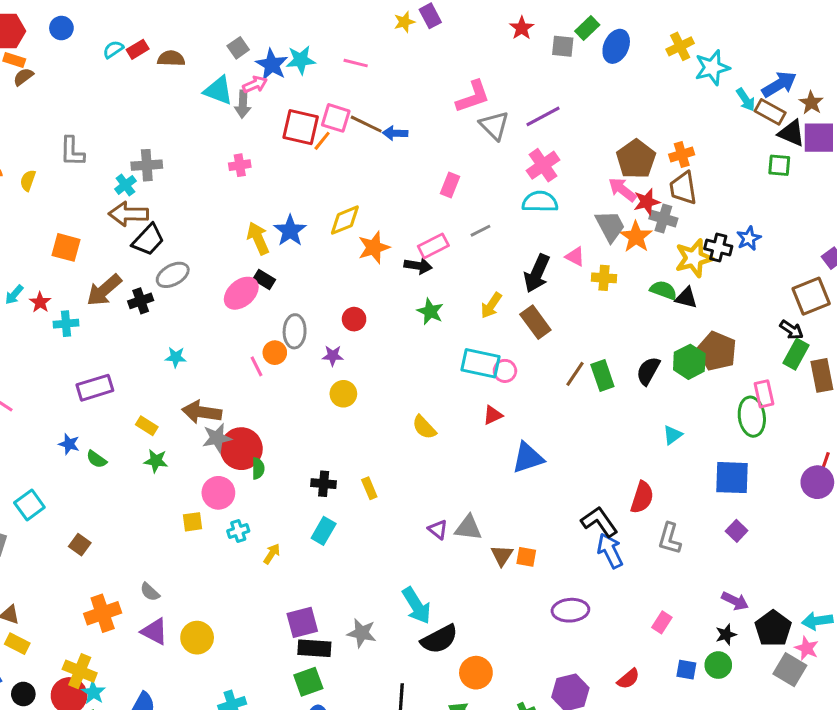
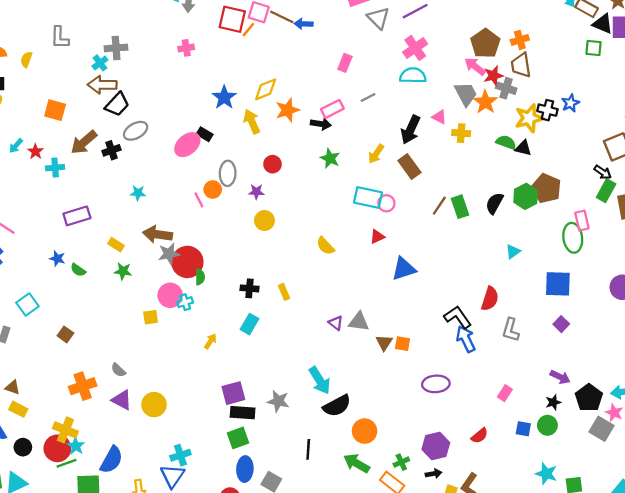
yellow arrow: (258, 238) -> (252, 122), moved
cyan cross: (238, 531) -> (185, 302), moved

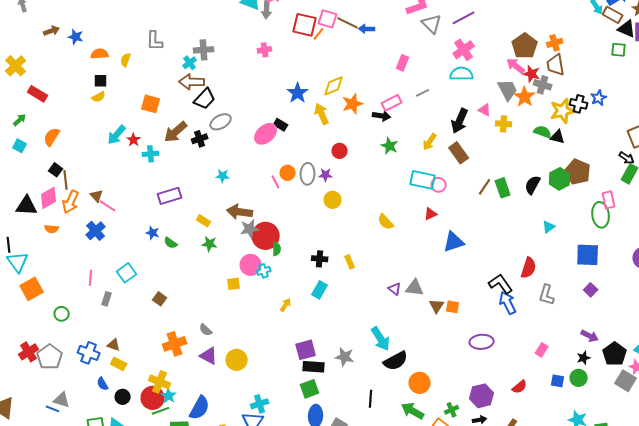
red star: (493, 76) -> (532, 74), turned 30
cyan arrow: (16, 146) -> (117, 135), size x1.5
gray ellipse: (228, 173) -> (308, 174), moved

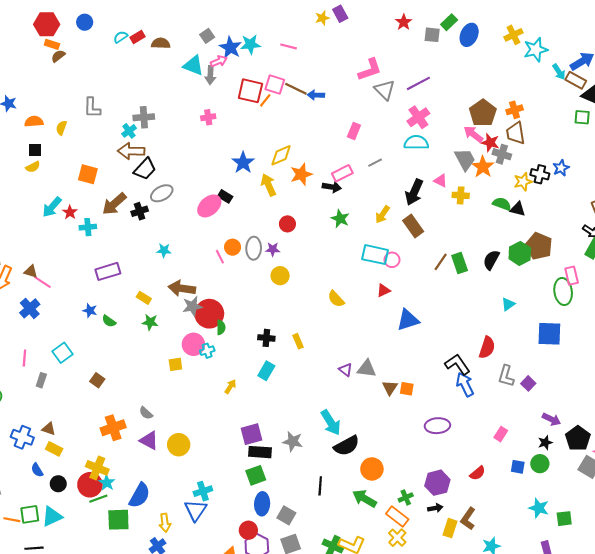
yellow star: (563, 111) -> (523, 182), size x0.7
brown triangle: (97, 196) -> (31, 271), turned -32
purple square: (591, 290) -> (528, 383), moved

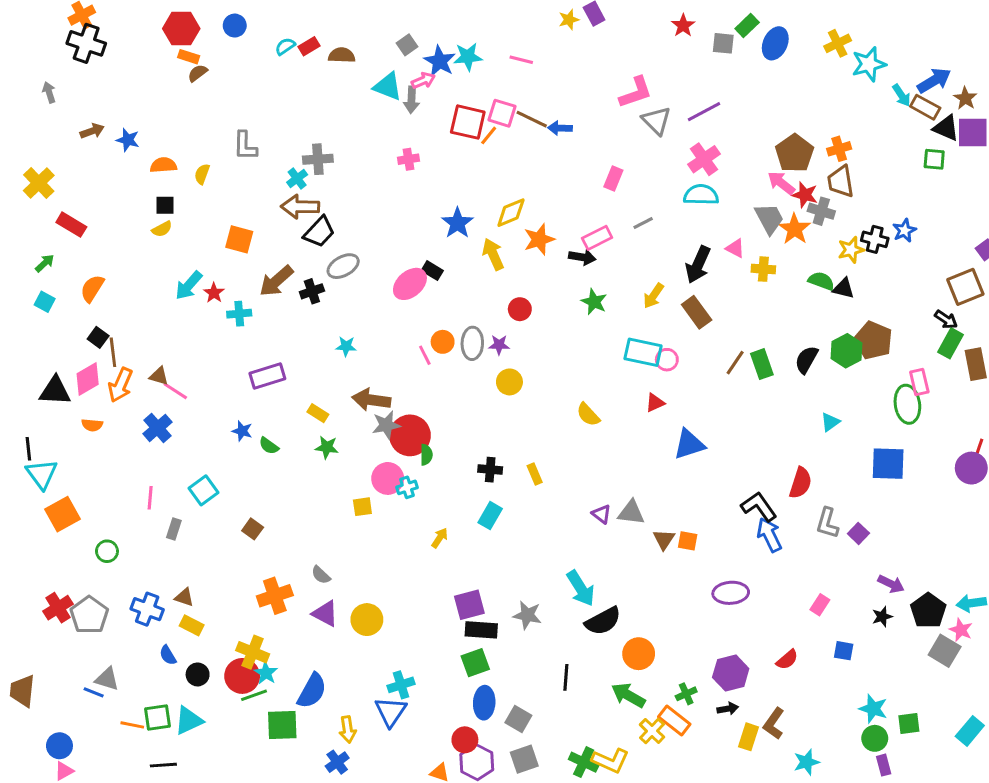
green circle: (540, 464) -> (875, 738), moved
yellow cross: (397, 538) -> (652, 731), moved

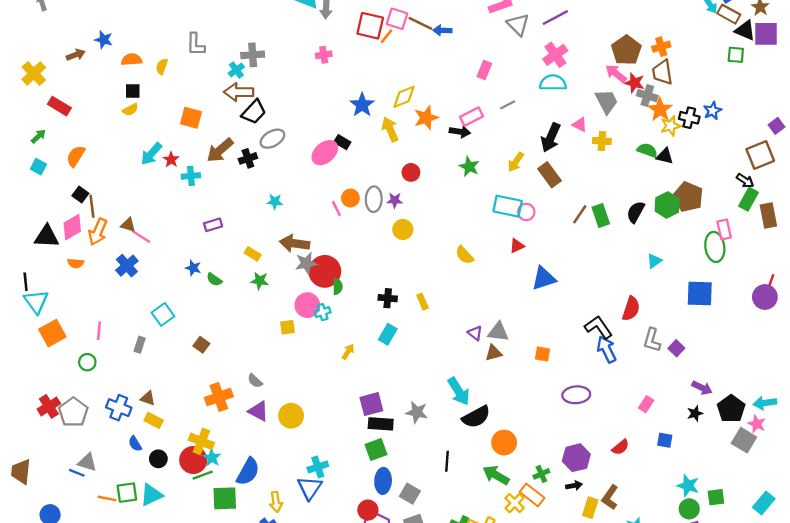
brown arrow: (92, 131) -> (76, 55), moved
orange star: (795, 229) -> (660, 110), moved
purple rectangle: (267, 376) -> (213, 225), size x0.7
pink line: (150, 498) -> (99, 331), moved
brown triangle: (664, 539) -> (494, 353), moved, turned 42

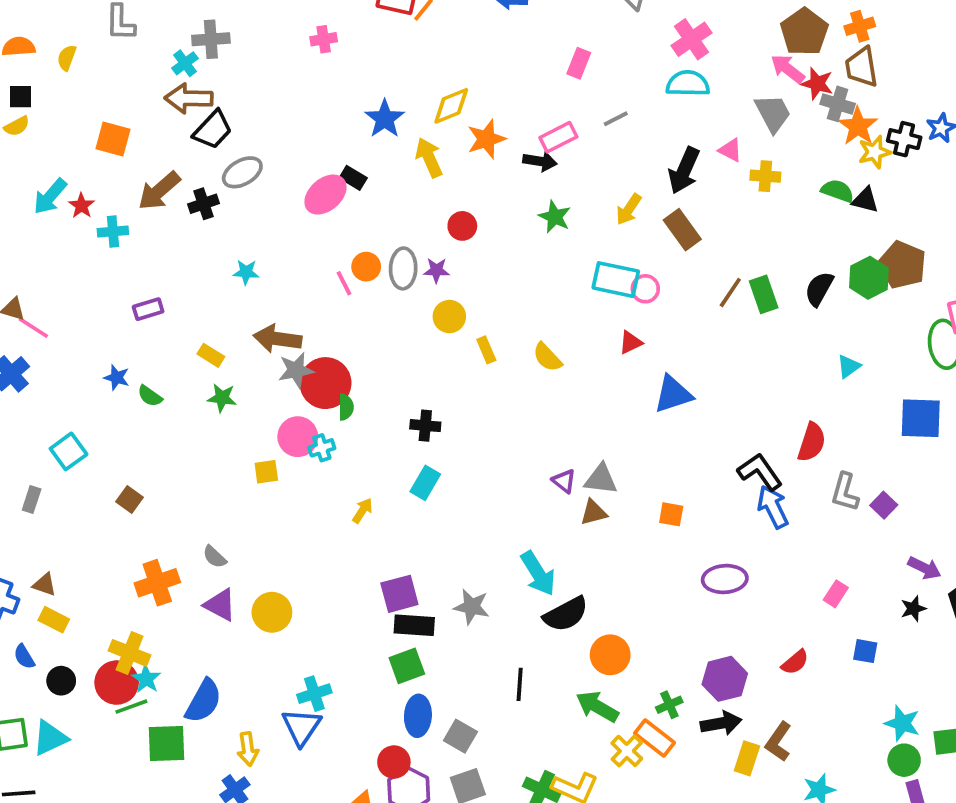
yellow rectangle: (423, 302) -> (486, 350), moved
black arrow: (574, 486) -> (721, 723), size x1.5

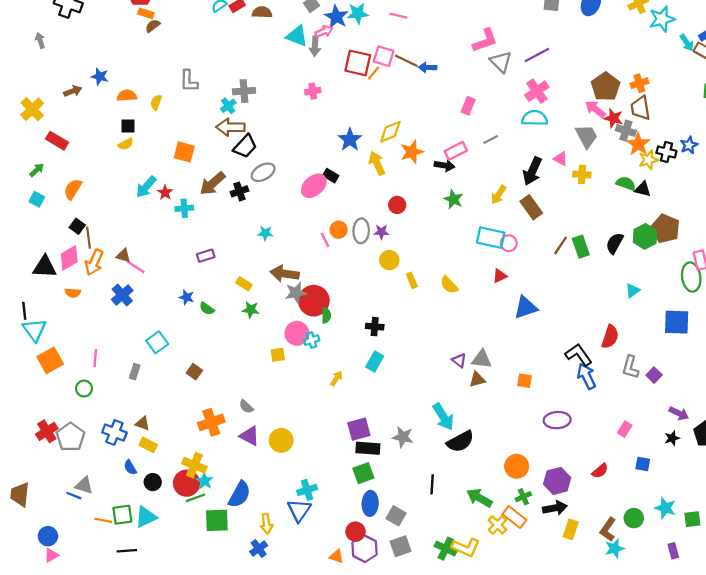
orange circle: (610, 655) -> (517, 466), moved
brown L-shape: (778, 742) -> (608, 529), moved
green circle: (904, 760) -> (634, 518), moved

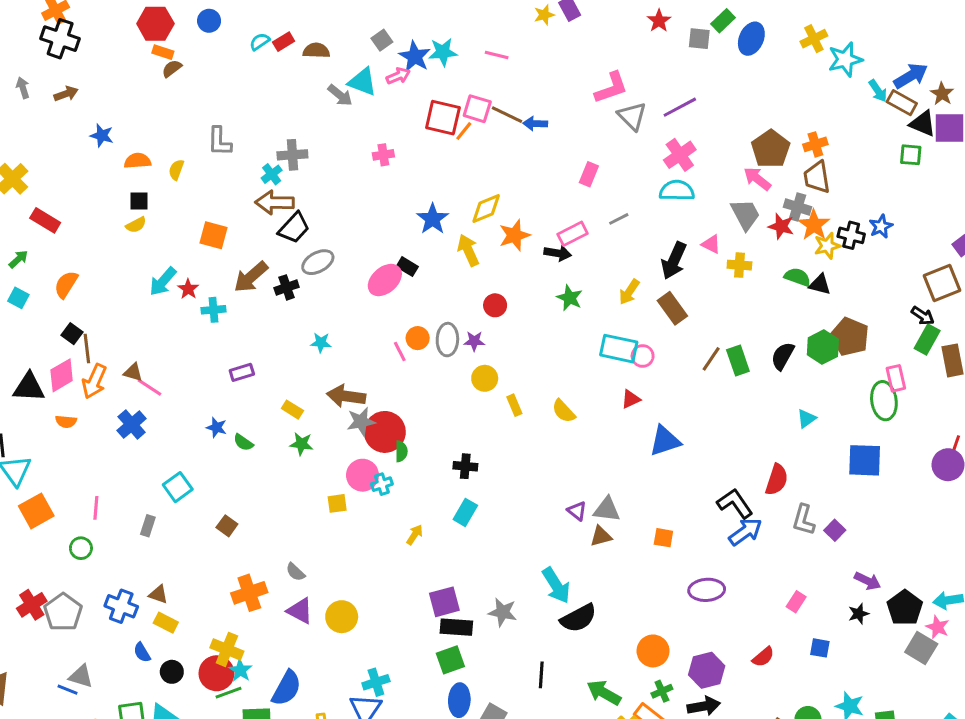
gray arrow: (315, 46) -> (340, 95), moved, turned -54
brown arrow: (73, 91) -> (66, 94), moved
red star: (613, 118) -> (781, 226), moved
blue arrow: (586, 376) -> (745, 532), turned 80

